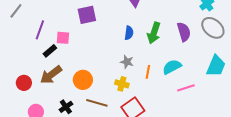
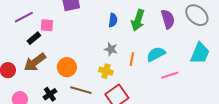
purple line: (40, 30) -> (24, 17), turned 42

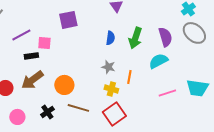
black rectangle: (34, 38) -> (31, 56), turned 32
cyan trapezoid: (200, 53) -> (197, 88), moved, turned 75
cyan semicircle: (156, 54) -> (158, 61), moved
yellow cross: (106, 71) -> (111, 89), moved

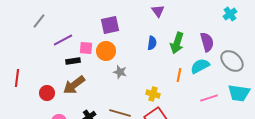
gray ellipse: (194, 33) -> (232, 61), moved
gray star: (108, 67) -> (120, 72), moved
orange line: (129, 77) -> (179, 75), moved
orange circle: (64, 85) -> (106, 51), moved

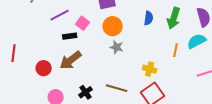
pink square: (86, 48) -> (83, 23), turned 32
orange circle: (106, 51) -> (113, 26), moved

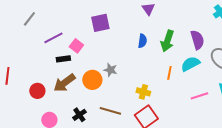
orange circle: (113, 26) -> (92, 80), moved

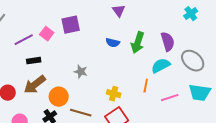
blue semicircle: (142, 41) -> (113, 43), turned 96
pink square: (76, 46) -> (47, 34), moved
orange line: (169, 73) -> (146, 86), moved
orange circle: (92, 80) -> (59, 97), moved

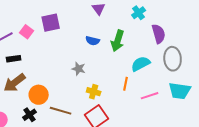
cyan cross: (191, 14) -> (139, 13), moved
purple semicircle: (168, 42) -> (159, 34), moved
gray ellipse: (193, 61) -> (173, 59), turned 45
gray star: (81, 72) -> (79, 69), moved

